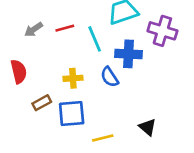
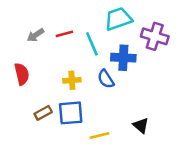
brown rectangle: (42, 103) -> (43, 113), moved

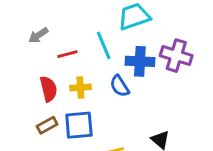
red line: (64, 34) -> (67, 54), moved
purple cross: (155, 36) -> (176, 56), moved
red semicircle: (22, 74) -> (49, 89), moved

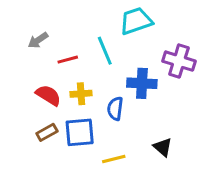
blue cross: (140, 61) -> (142, 83), moved
blue semicircle: (120, 86) -> (115, 109), moved, turned 40
red semicircle: (49, 89) -> (48, 95), turned -45

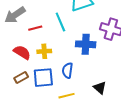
gray arrow: (38, 40) -> (15, 15), size x1.5
blue semicircle: (115, 109) -> (67, 70), moved

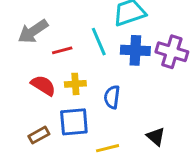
blue cross: (86, 44) -> (135, 50), moved
blue semicircle: (67, 70) -> (112, 97), moved
brown rectangle: (21, 78) -> (39, 135), moved

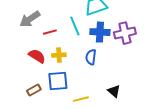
purple cross: (172, 52) -> (125, 33), turned -30
blue semicircle: (112, 97) -> (91, 57), moved

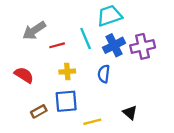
blue cross: (100, 32) -> (114, 45), turned -30
red semicircle: (37, 56) -> (24, 75), moved

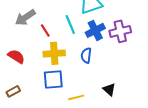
red line: (57, 45) -> (45, 30), turned 72
yellow cross: (67, 72) -> (54, 53), size x1.5
brown rectangle: (39, 111) -> (13, 91), moved

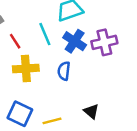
blue cross: (95, 30) -> (75, 41), turned -30
blue square: (53, 79) -> (20, 114), moved, turned 30

